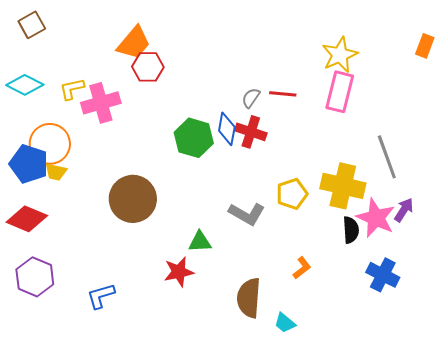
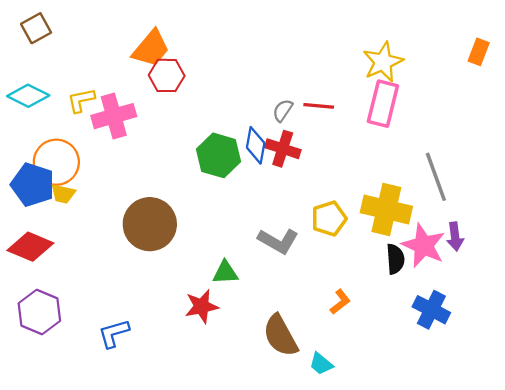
purple arrow: (404, 210) -> (455, 237), turned 140
brown semicircle: (249, 298) -> (280, 336), turned -33

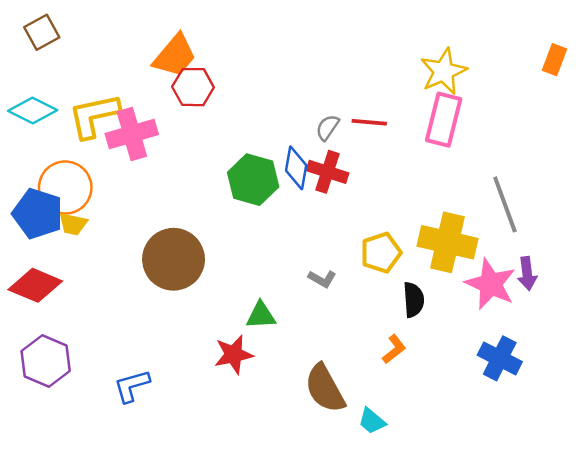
yellow L-shape: (81, 100) -> (94, 116), size x1.6
gray L-shape: (278, 241) -> (322, 279), size x0.6
black semicircle: (395, 259) -> (414, 300), moved

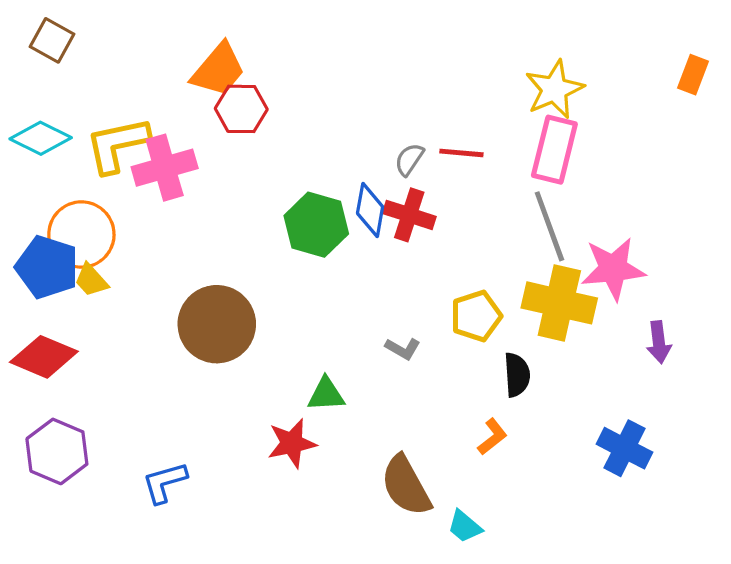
brown square: (42, 32) -> (52, 40), turned -32
gray line: (505, 204) -> (549, 226), moved
yellow trapezoid: (73, 224) -> (91, 280), turned 36
pink star: (491, 284) -> (613, 269), moved, turned -30

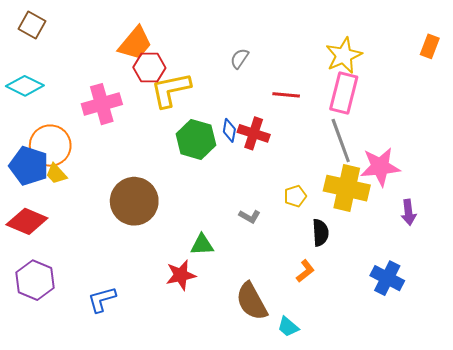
yellow L-shape: (117, 145) -> (171, 90), moved
gray semicircle: (409, 159) -> (239, 58), moved
blue diamond: (370, 210) -> (229, 130), size x0.7
yellow pentagon: (476, 316) -> (295, 196), size x0.7

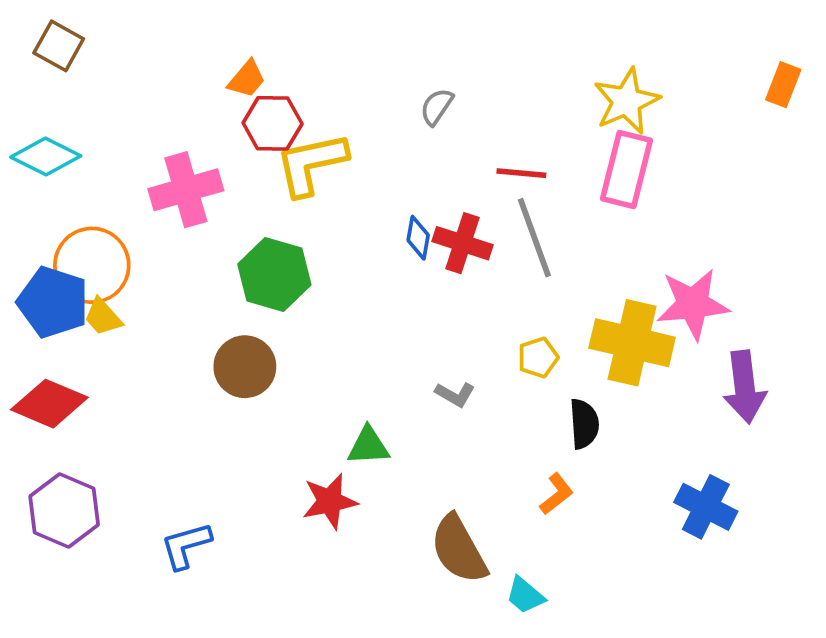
orange trapezoid: (135, 43) -> (247, 79), size x0.6
green hexagon: (196, 139) -> (274, 275), moved
gray line: (341, 140) -> (534, 238), moved
brown circle: (134, 201) -> (245, 367), size x0.7
purple arrow: (408, 212) -> (745, 387), size x1.5

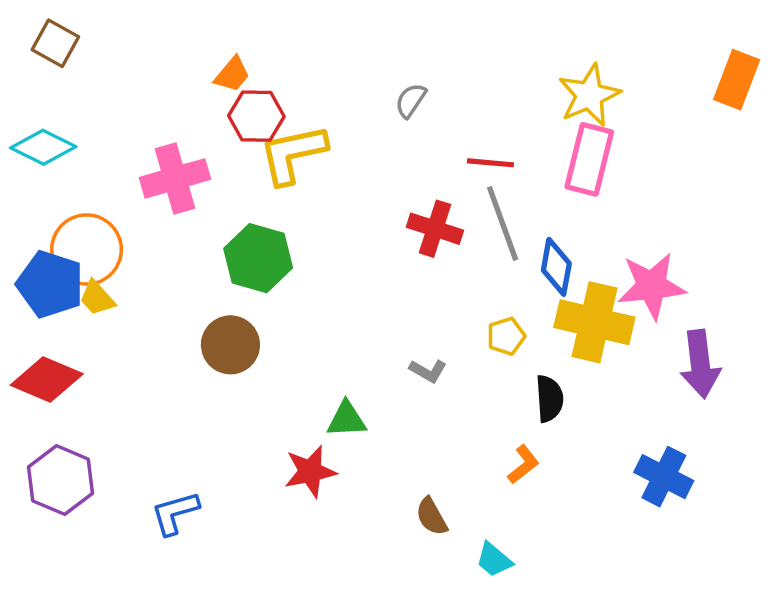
orange rectangle: (783, 85) -> (737, 80), size x1.4
blue diamond: (418, 238) -> (556, 267), moved, size x1.4
brown semicircle: (459, 549) -> (432, 516), size x0.6

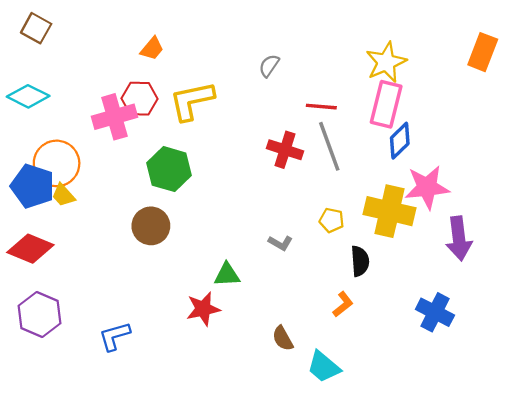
red hexagon: (256, 116) -> (140, 99), moved
blue diamond: (556, 267) -> (400, 141), moved, turned 36
yellow pentagon: (506, 336) -> (332, 220), turned 30
cyan trapezoid: (494, 560) -> (324, 367), size x1.4

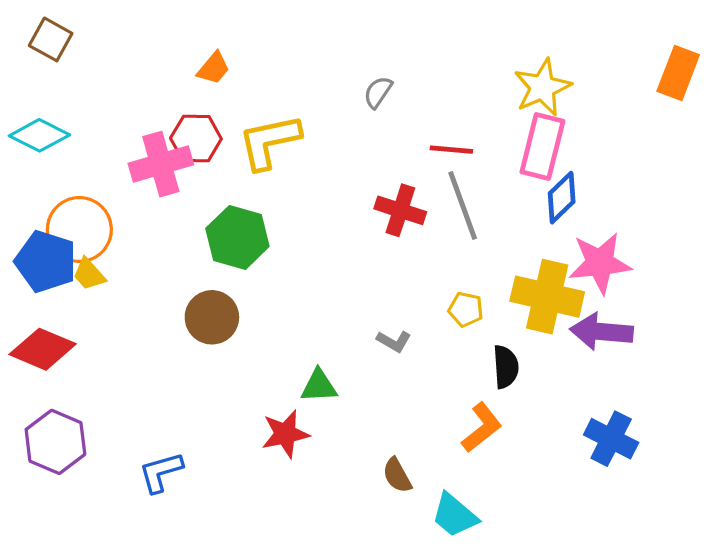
purple arrow: (459, 238) -> (601, 332), moved, turned 102
orange L-shape: (343, 304) -> (482, 427), size x1.4

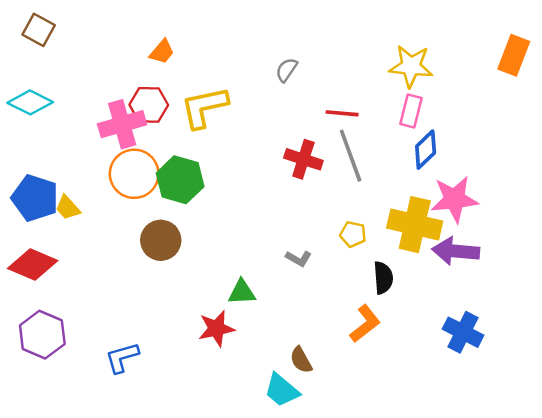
yellow star: (542, 87) -> (411, 66), turned 30
pink rectangle: (542, 146) -> (411, 111), size x0.7
orange circle: (79, 229) -> (134, 174), moved
cyan trapezoid: (455, 515) -> (282, 390), moved

